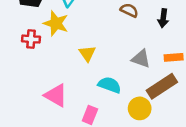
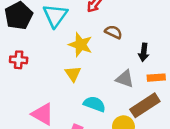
black arrow: (163, 18) -> (144, 52), moved
yellow star: (56, 23) -> (81, 45), moved

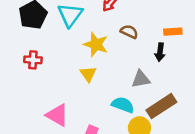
orange rectangle: (156, 78) -> (173, 32), moved
gray triangle: (125, 79) -> (141, 79), turned -30
cyan semicircle: (94, 104) -> (123, 105), moved

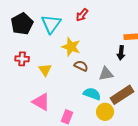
brown semicircle: (129, 32) -> (81, 66), moved
yellow triangle: (88, 74) -> (45, 70), moved

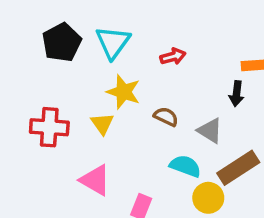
red arrow: (82, 15) -> (173, 57), moved, turned -144
yellow star: (71, 47) -> (123, 92), moved
red cross: (22, 59) -> (49, 127), moved, size x1.5
gray triangle: (106, 74) -> (210, 131), turned 42

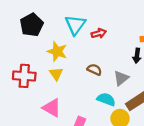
cyan triangle: (113, 42) -> (75, 25), moved
yellow star: (123, 92) -> (57, 51), moved
gray triangle: (210, 131) -> (121, 78), turned 49

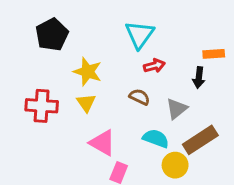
cyan triangle: (75, 25) -> (139, 35), moved
red arrow: (99, 33) -> (154, 66), moved
pink triangle: (52, 108) -> (102, 143), moved

